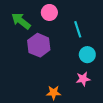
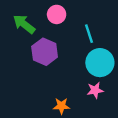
cyan circle: (87, 55) -> (100, 63), size x1.5

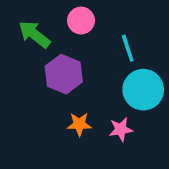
pink star: (95, 90) -> (121, 129), moved
orange star: (61, 106) -> (79, 124), moved

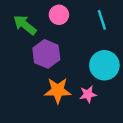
cyan line: (128, 48) -> (102, 20), moved
orange star: (79, 124) -> (58, 91), size x1.5

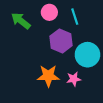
cyan line: (102, 20) -> (75, 17), moved
purple hexagon: (46, 54) -> (61, 41), moved

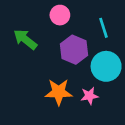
cyan line: (75, 17) -> (104, 28), moved
green arrow: (21, 21) -> (25, 39), moved

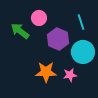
pink circle: (60, 15) -> (39, 18), moved

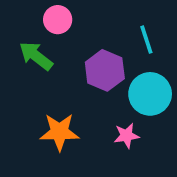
pink circle: (39, 18) -> (58, 20), moved
orange star: (46, 72) -> (59, 132), moved

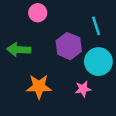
green arrow: (36, 56) -> (19, 50), moved, turned -35

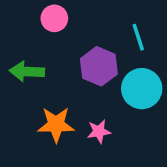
pink star: (83, 89) -> (99, 131), moved

